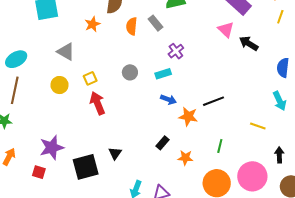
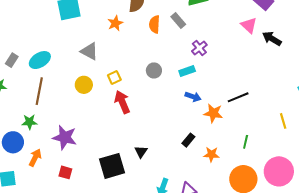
yellow line: (258, 126) -> (283, 121), turned 56
purple star: (52, 147) -> (65, 137), moved, turned 30

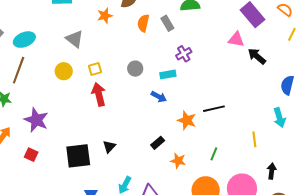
pink triangle: (249, 25) -> (236, 39), turned -42
blue arrow: (193, 97) -> (159, 97), moved

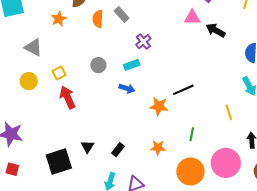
black rectangle: (158, 143) -> (118, 150), moved

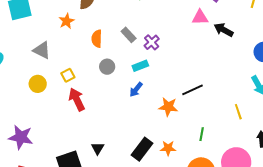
gray rectangle: (122, 15) -> (129, 35), moved
orange semicircle: (98, 19) -> (97, 39), moved
blue arrow: (127, 88) -> (136, 89), turned 112
black rectangle: (118, 150) -> (142, 149), moved, size x1.6

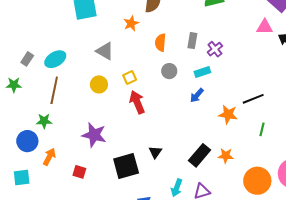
gray rectangle: (129, 35) -> (192, 41), turned 49
green line: (202, 134) -> (262, 129), moved
purple star: (21, 137) -> (94, 135), moved

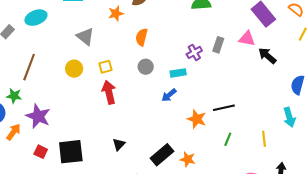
gray rectangle: (192, 41) -> (218, 45), moved
cyan ellipse: (55, 59) -> (36, 18), moved
purple star: (94, 135) -> (38, 116), moved
black square: (126, 166) -> (71, 152), moved

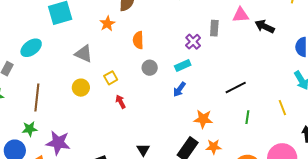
red arrow: (109, 92) -> (121, 102), size x0.6
orange star: (197, 119) -> (203, 119), moved

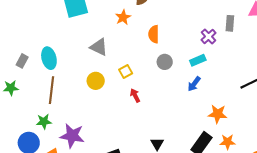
cyan ellipse: (31, 48) -> (49, 58), moved, turned -70

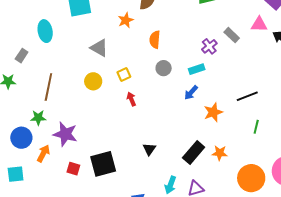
gray rectangle: (230, 23) -> (232, 35), turned -56
cyan ellipse: (49, 58) -> (45, 31), moved
orange star: (218, 114) -> (213, 112), moved, turned -30

